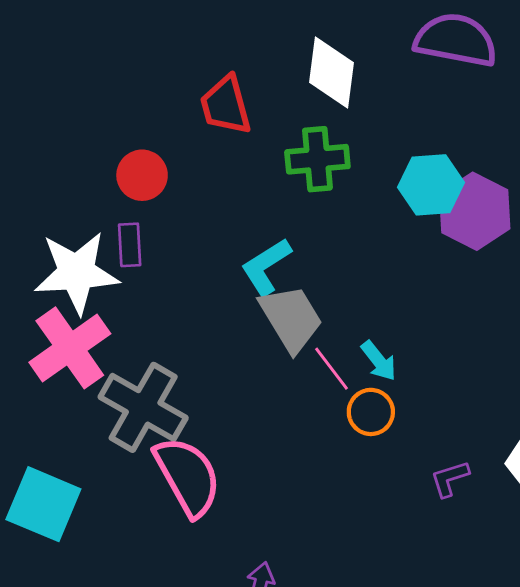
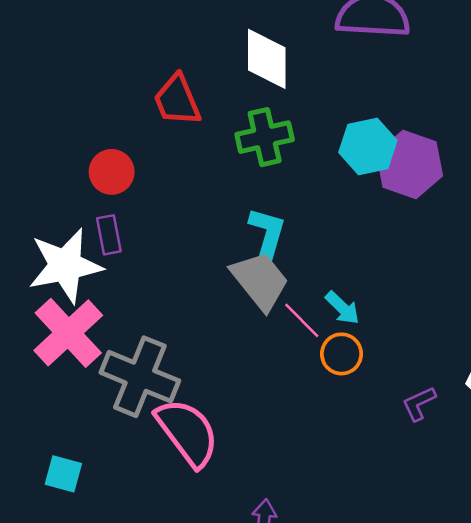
cyan L-shape: (266, 267) -> (267, 234), moved, turned 146
cyan square: (43, 504) -> (63, 474), size x0.6

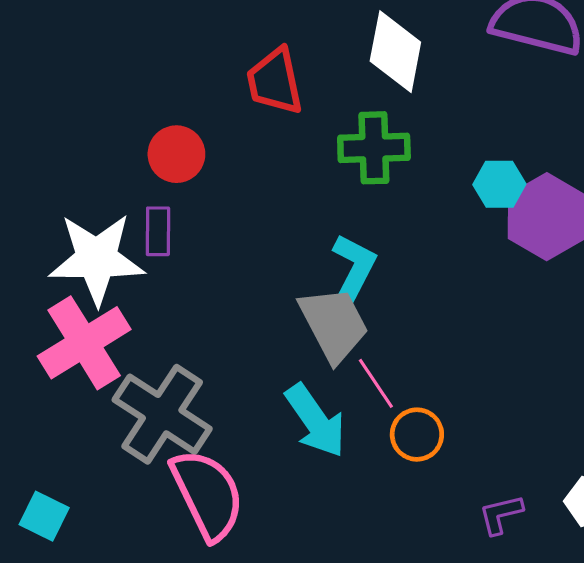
cyan hexagon: (368, 146) -> (499, 184), size x0.7
cyan arrow: (342, 308) -> (315, 421), moved, size x1.6

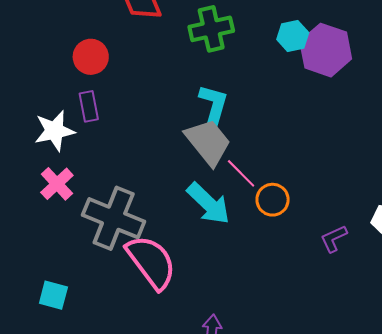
white star: (97, 259) -> (54, 131), size x0.7
pink cross: (84, 343) -> (57, 184), size x0.6

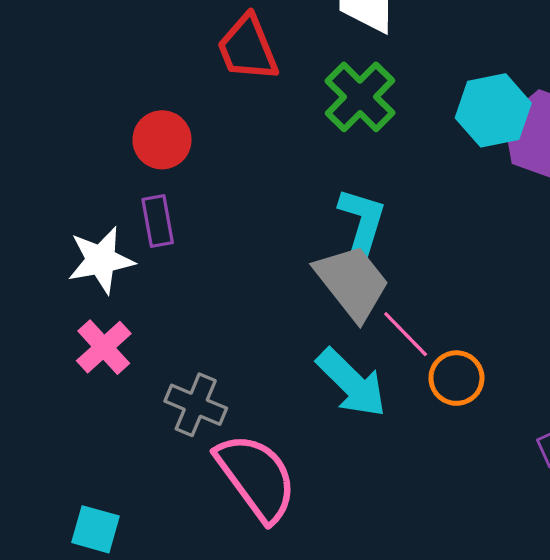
green cross: (211, 29) -> (360, 97), turned -33
cyan hexagon: (293, 36) -> (493, 110), size x1.4
gray cross: (114, 218) -> (196, 405), size x0.6

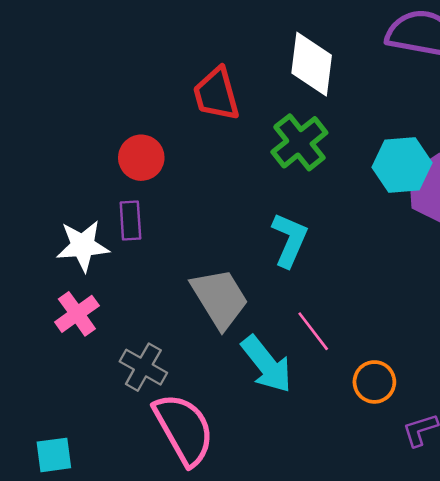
gray trapezoid: (352, 282) -> (220, 298), moved
orange circle: (456, 378) -> (374, 382), moved
cyan square: (96, 529) -> (54, 455), turned -30

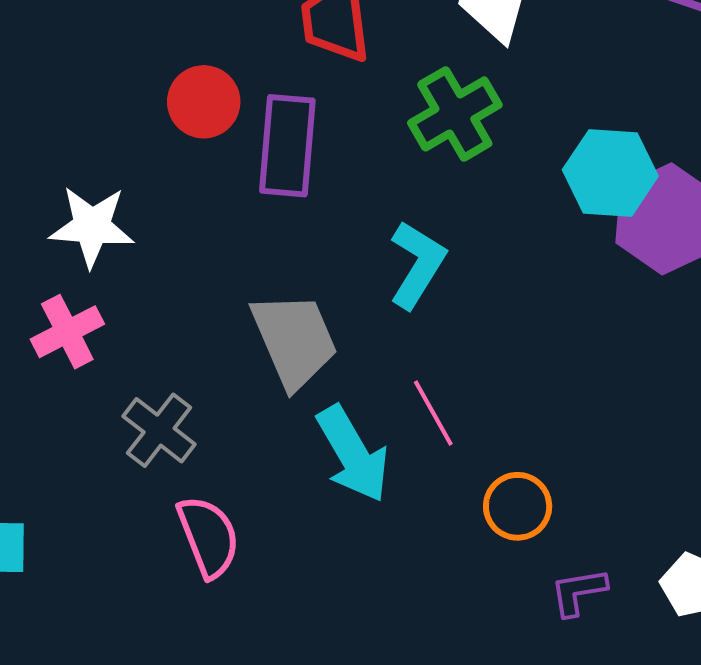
purple rectangle: (130, 221) -> (287, 146), moved, size x1.6
pink semicircle: (184, 429) -> (208, 537), size x0.7

